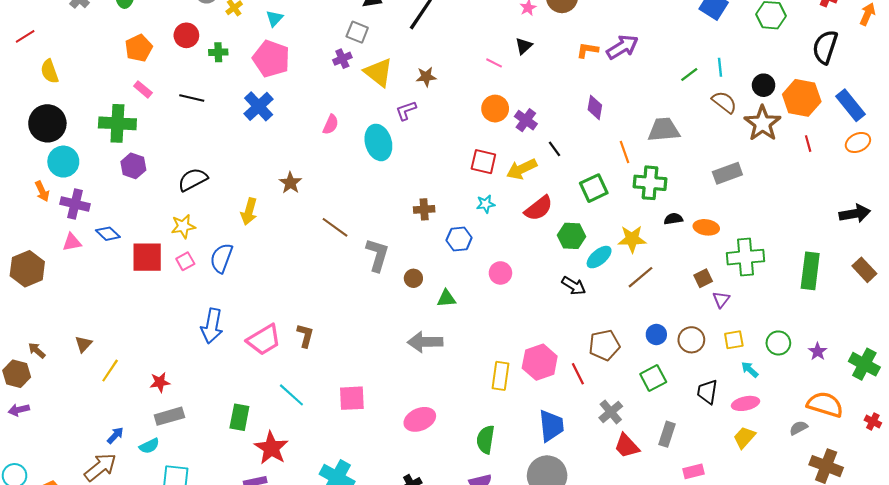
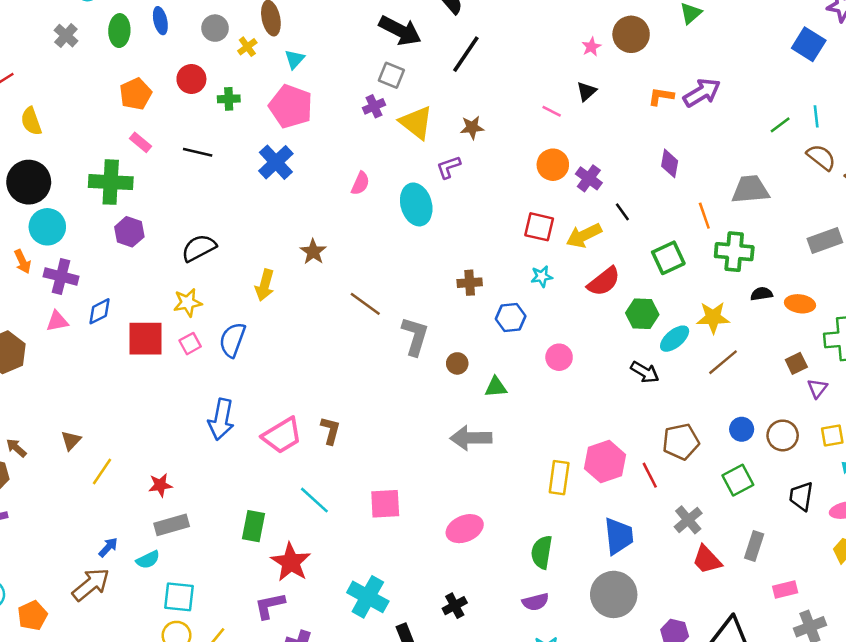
blue diamond: (108, 234) -> (100, 311), turned -70

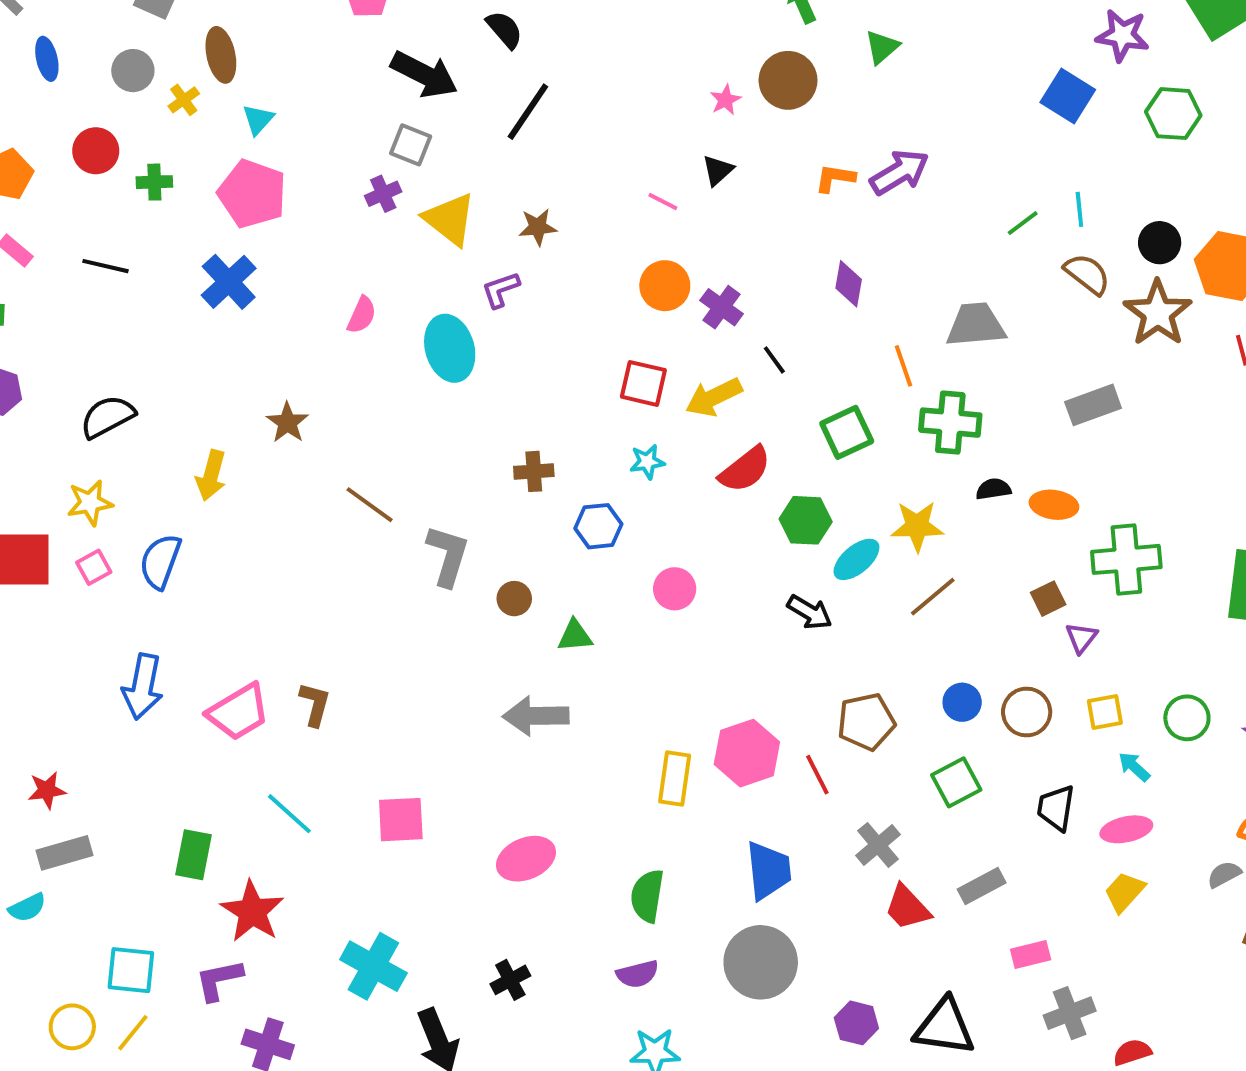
gray rectangle: (754, 546) -> (982, 886), turned 44
cyan square: (179, 597) -> (131, 970), moved

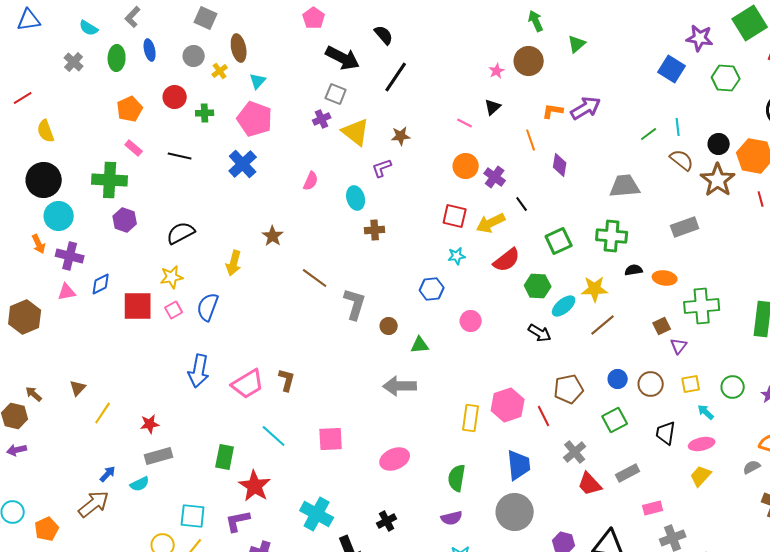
cyan ellipse: (450, 348) -> (356, 198), size x0.7
orange line: (903, 366) -> (531, 140), moved
brown cross: (534, 471) -> (375, 230), moved

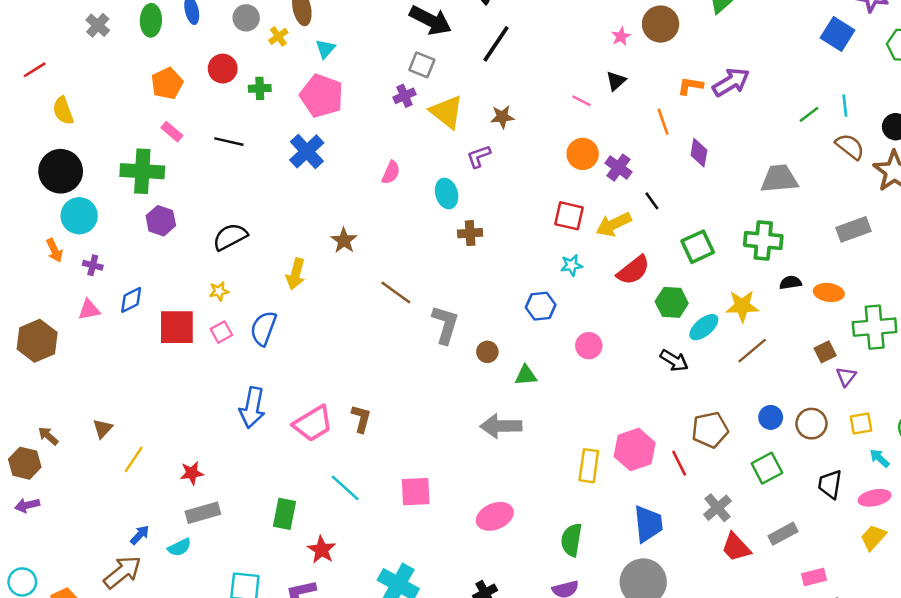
purple cross: (70, 256) -> (93, 265), size x0.6
yellow star: (172, 277) -> (219, 291), size x0.7
red star: (255, 486) -> (322, 550), size x0.7

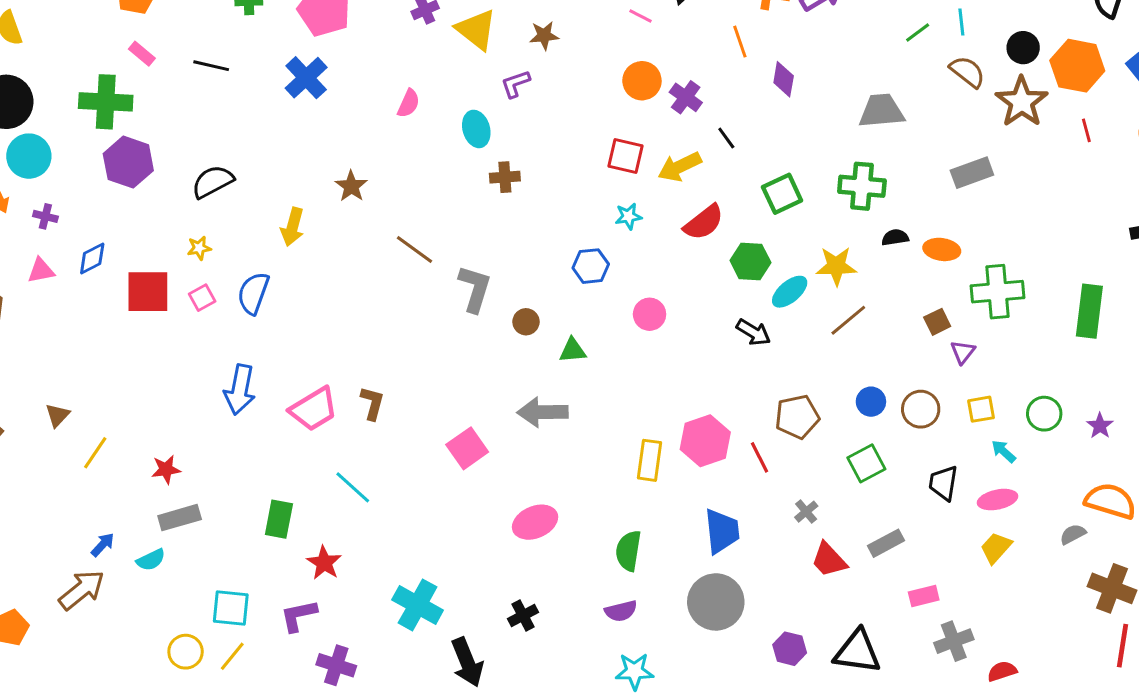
purple hexagon: (161, 221) -> (128, 162), size x1.4
pink square: (416, 492) -> (467, 448), moved, turned -32
gray cross: (717, 508) -> (806, 512), size x0.7

